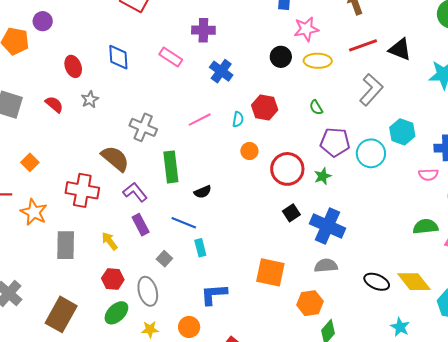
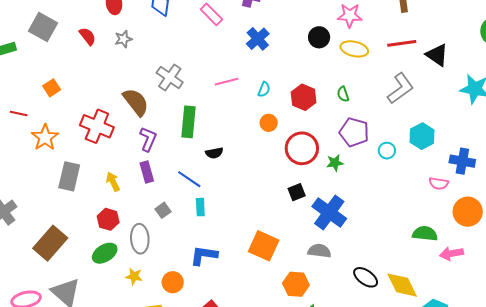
red hexagon: (265, 108) -> (304, 97), moved
cyan circle: (371, 153) -> (387, 151), size x0.6
purple L-shape: (135, 192) -> (148, 139), turned 50

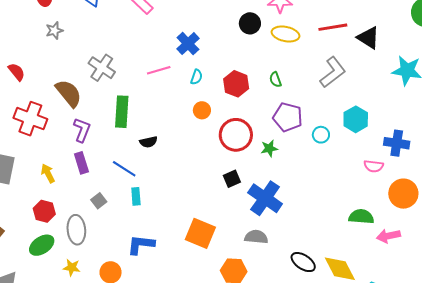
red semicircle: (87, 36) -> (16, 72), moved
blue cross: (258, 39) -> (188, 44), moved

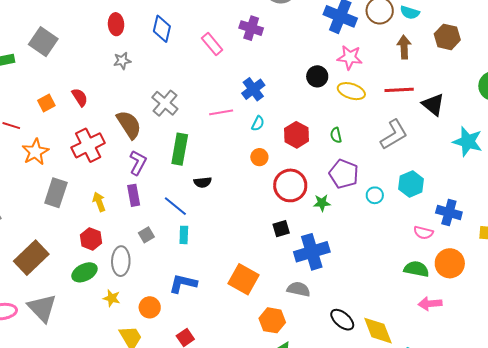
red cross: (30, 119) -> (88, 145), turned 36
blue cross: (265, 198) -> (312, 252), turned 32
green semicircle: (361, 217) -> (416, 269), moved

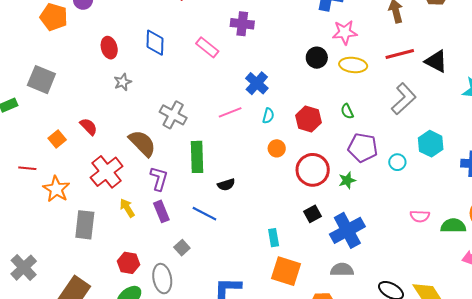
yellow arrow: (99, 202) -> (127, 208), moved
pink semicircle: (423, 233) -> (420, 216), moved
cyan rectangle: (184, 235) -> (274, 238), moved

